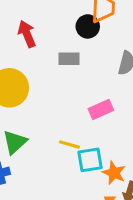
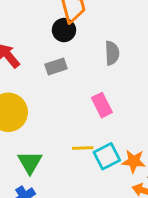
pink rectangle: (101, 110) -> (102, 105), turned -75

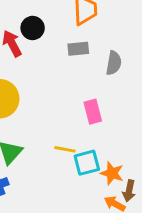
black circle: (64, 30) -> (33, 28), moved
gray rectangle: (56, 66) -> (78, 49), moved

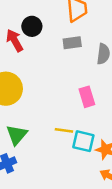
cyan square: (87, 163) -> (83, 141), turned 30

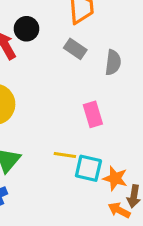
gray rectangle: (72, 43) -> (75, 49), turned 42

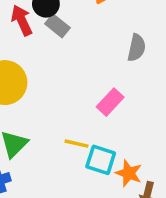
gray rectangle: (75, 49) -> (57, 26), moved
pink rectangle: (93, 114) -> (110, 102), turned 55

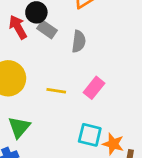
gray semicircle: (137, 48) -> (79, 41), moved
yellow line: (76, 144) -> (56, 91), moved

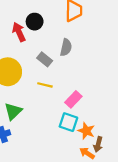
gray rectangle: (47, 29) -> (45, 59), moved
pink rectangle: (94, 88) -> (73, 99), moved

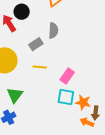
gray rectangle: (45, 59) -> (36, 44), turned -64

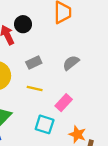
gray semicircle: (53, 30) -> (71, 63), moved, turned -140
cyan square: (66, 97) -> (45, 124), moved

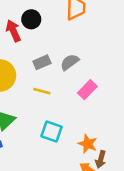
gray semicircle: (71, 63) -> (70, 62), moved
pink rectangle: (64, 103) -> (87, 90), moved

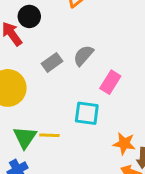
yellow line: (42, 91) -> (49, 135), moved
cyan square: (52, 131) -> (87, 113), moved

